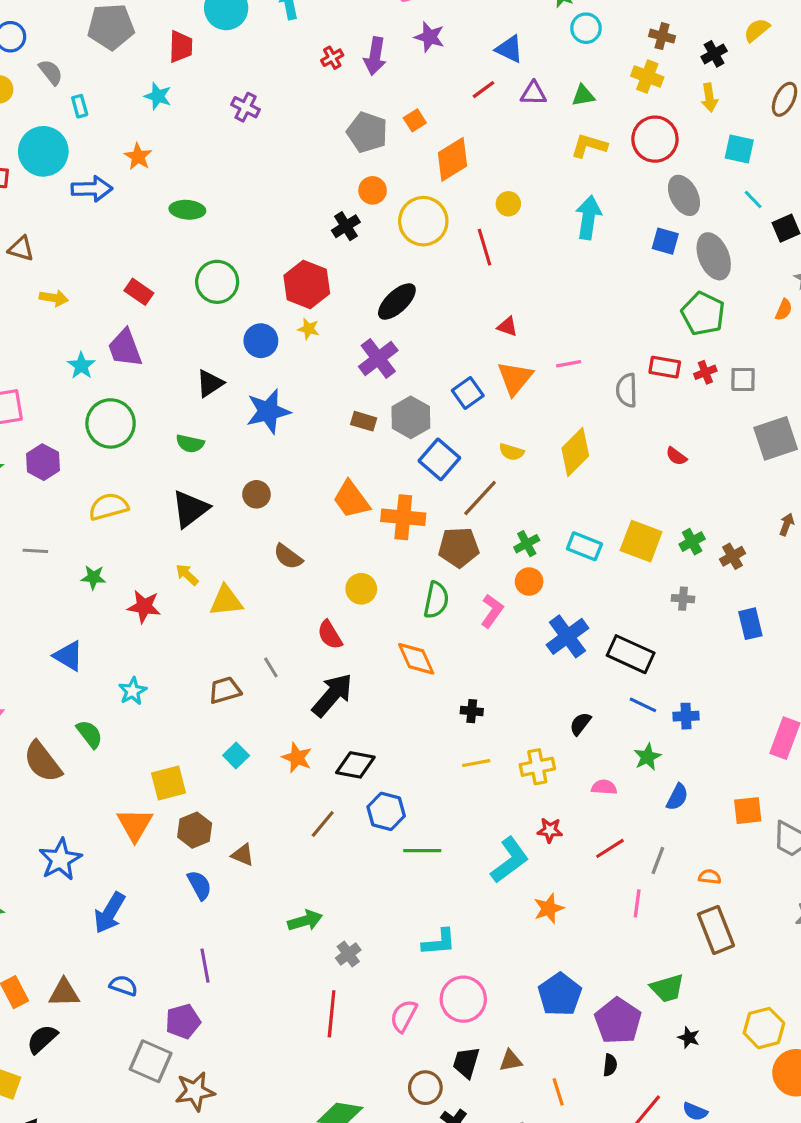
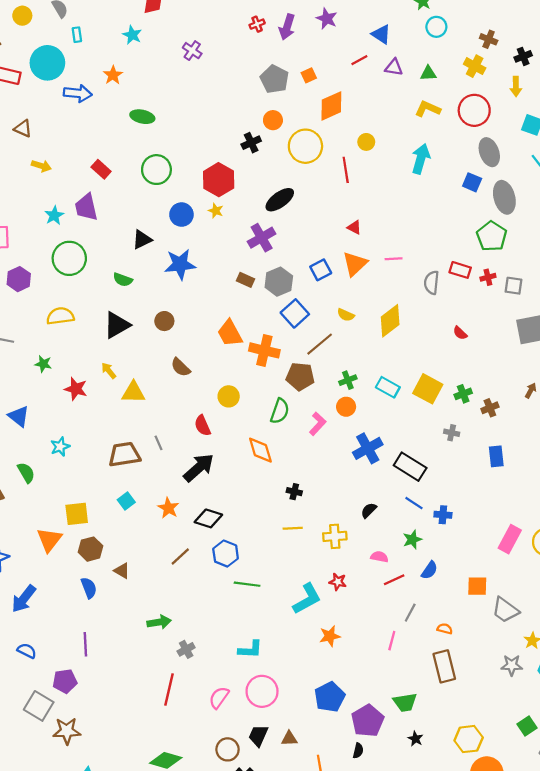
brown trapezoid: (225, 690) -> (124, 454), size x1.4
red line: (610, 848) -> (394, 580), moved

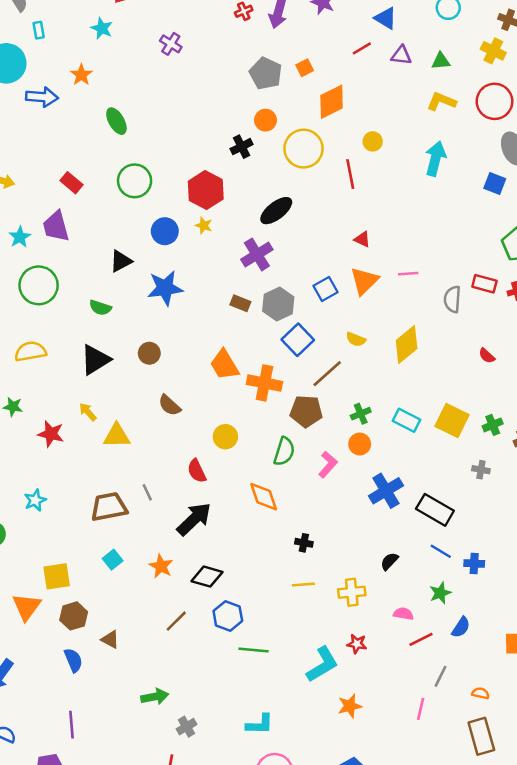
green ellipse: (142, 117) -> (116, 121), turned 50

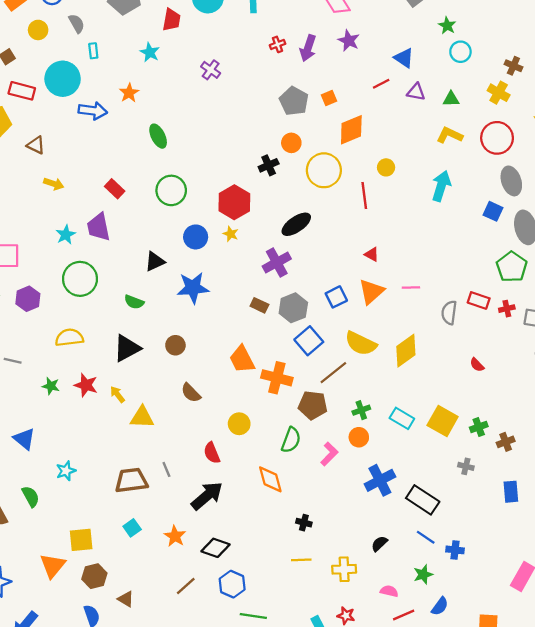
yellow semicircle: (356, 339) -> (361, 343), size x1.8
red star: (51, 434) -> (86, 385), moved

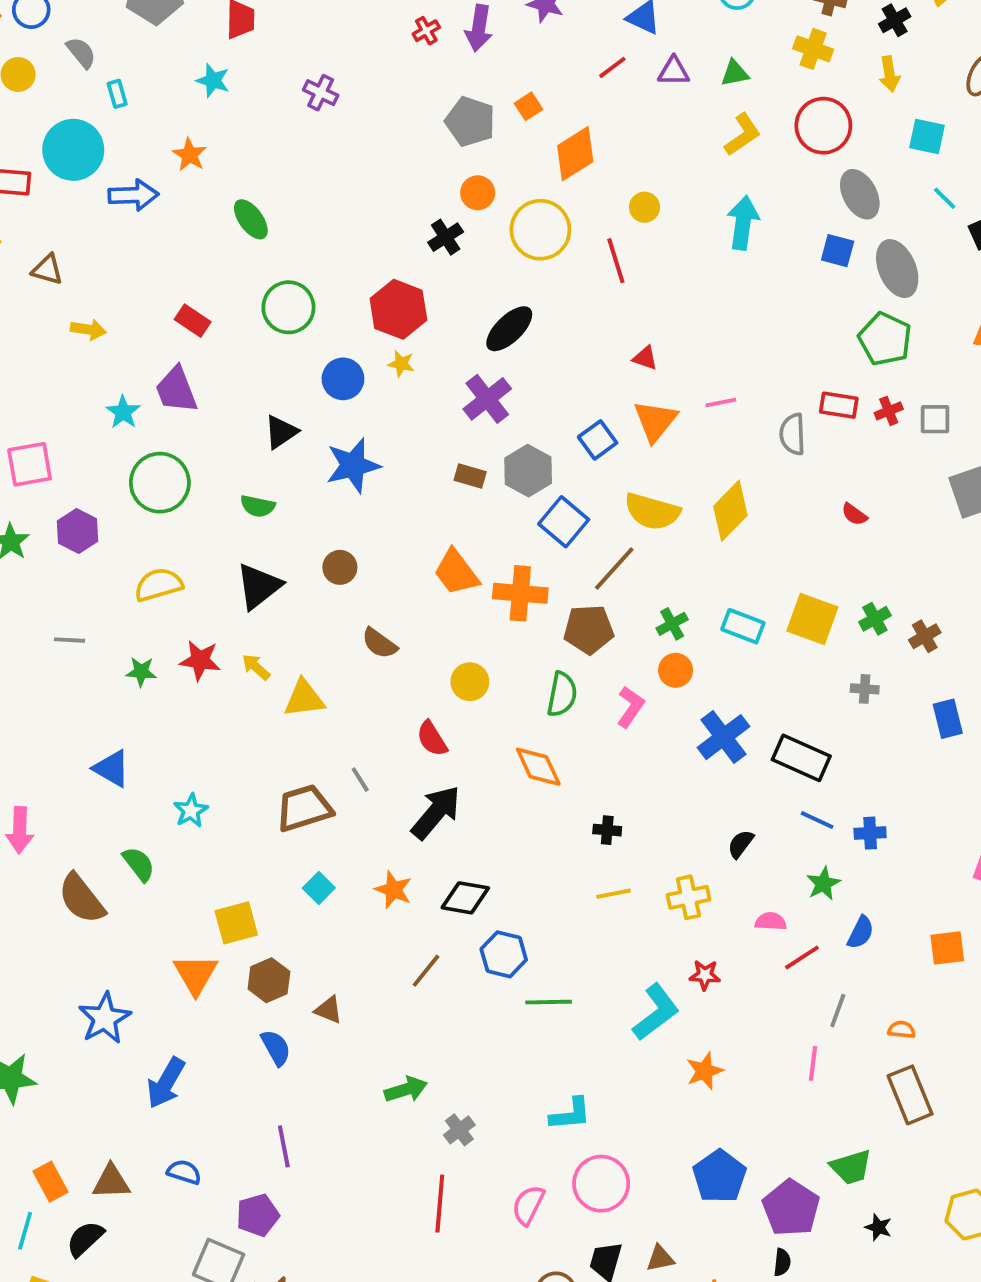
yellow L-shape: (450, 135) -> (743, 135), turned 130

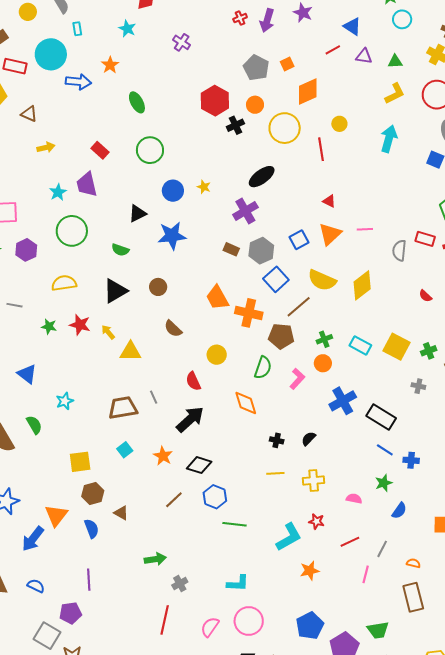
red hexagon: (398, 309) -> (215, 101), moved
yellow arrow: (88, 330) -> (46, 147), turned -30
black semicircle: (741, 844) -> (309, 439), moved
red line: (802, 958) -> (350, 542), moved
orange triangle: (196, 974) -> (56, 515), moved

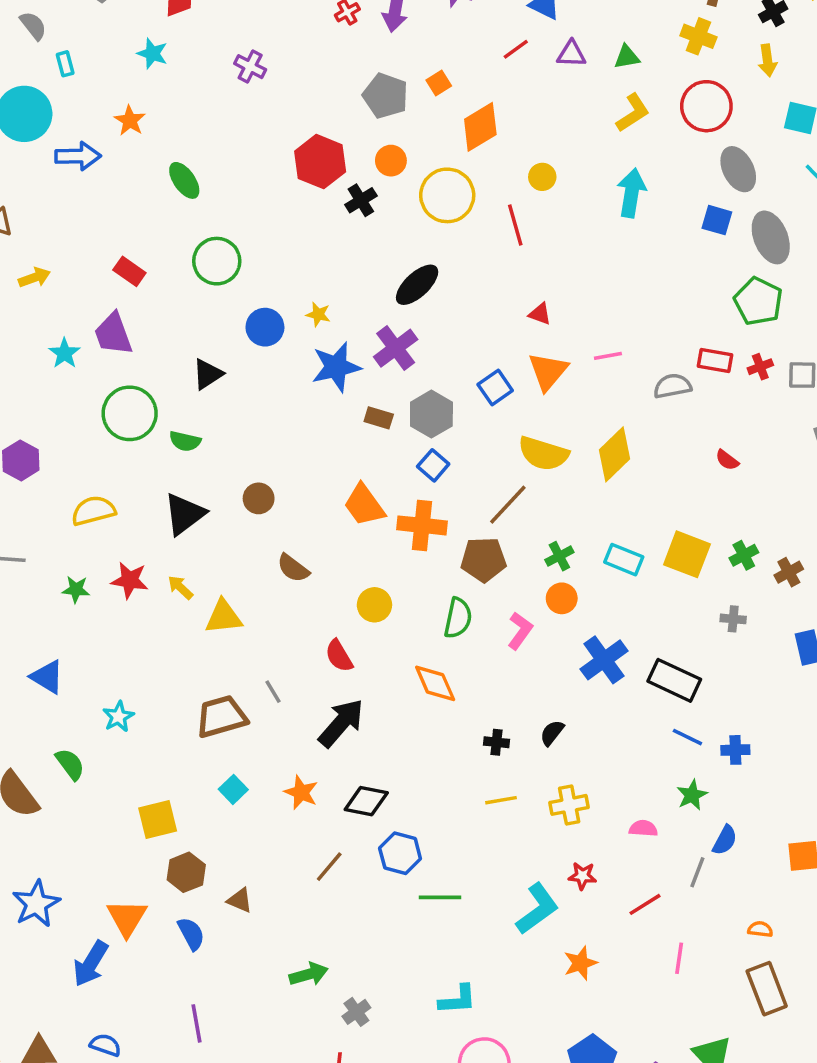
green circle: (72, 231) -> (130, 413), moved
blue star: (172, 236) -> (336, 367), moved
gray semicircle: (399, 250) -> (672, 386), turned 80
blue square: (276, 279) -> (433, 465), moved, size x0.7
gray line: (382, 549) -> (697, 872), moved

